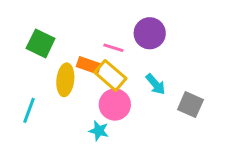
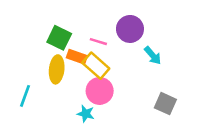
green square: (41, 43) -> (59, 38), moved
cyan arrow: (156, 84) -> (153, 56), moved
gray square: (190, 105) -> (165, 104), moved

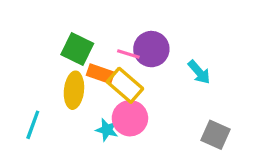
purple circle: (130, 29) -> (151, 49), moved
cyan star: (86, 114) -> (107, 130), moved

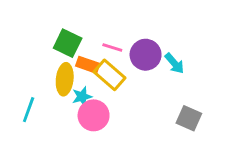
purple circle: (151, 49) -> (146, 55), moved
pink circle: (130, 118) -> (94, 115), moved
cyan star: (107, 130) -> (82, 97), moved, turned -30

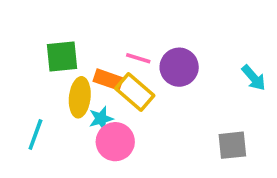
green square: (68, 43) -> (62, 56), moved, turned -32
cyan arrow: (174, 63) -> (254, 78), moved
gray square: (189, 118) -> (232, 145), turned -30

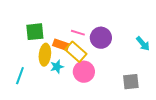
pink circle: (115, 142) -> (84, 72), moved

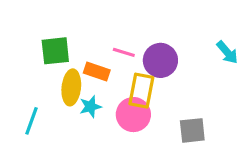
cyan arrow: (143, 44) -> (227, 52), moved
yellow rectangle: (76, 52) -> (141, 91), moved, turned 60
gray square: (131, 82) -> (192, 130), moved

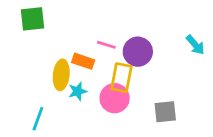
green square: (55, 51) -> (32, 19), moved
cyan line: (31, 121) -> (38, 119), moved

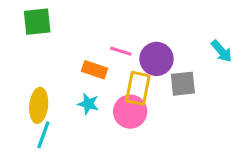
yellow ellipse: (61, 75) -> (39, 105), moved
cyan star: (78, 91) -> (88, 104), turned 30
gray square: (165, 112) -> (183, 84), moved

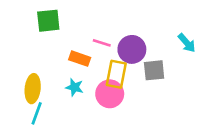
green square: (37, 22) -> (48, 21), moved

